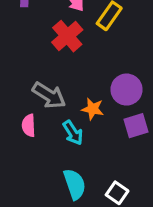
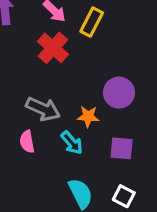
purple square: (136, 126) -> (122, 148), moved, turned 30

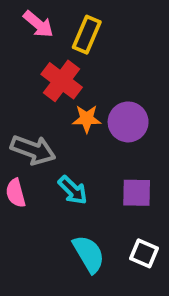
red cross: (53, 48) -> (62, 81), moved
orange star: (88, 116) -> (87, 119), moved

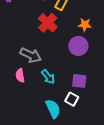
orange star: (87, 119) -> (85, 25), moved
white square: (144, 253) -> (72, 99), moved

